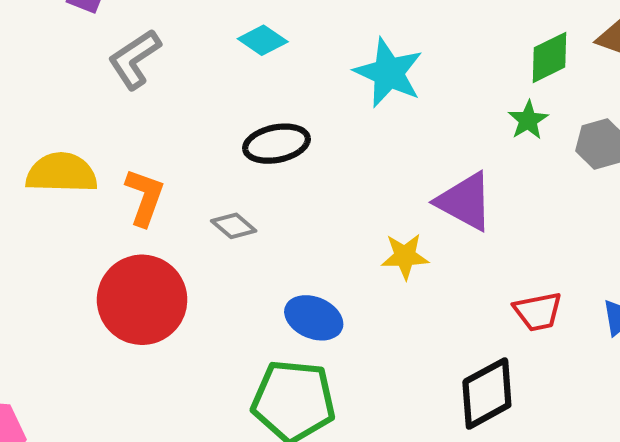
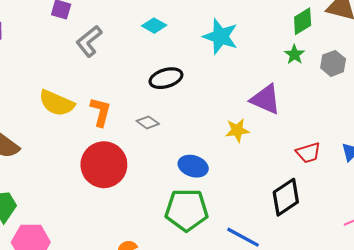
yellow semicircle: (62, 173) -> (57, 103), turned -153

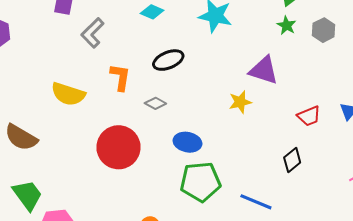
orange L-shape: (101, 112) -> (120, 77), moved
blue ellipse: (193, 166) -> (187, 142), moved
black diamond: (286, 197) -> (292, 160), size x0.7

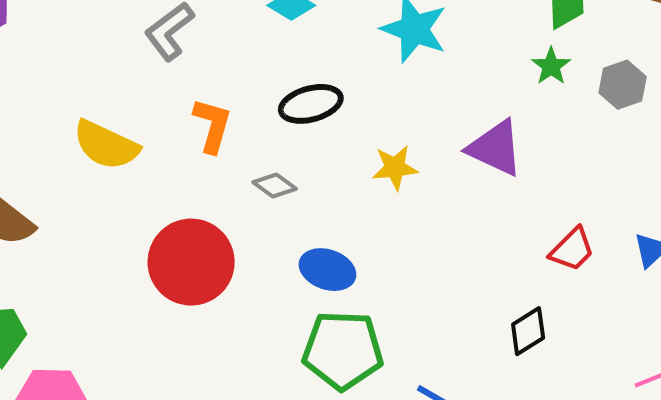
yellow star: (240, 102) -> (395, 168), moved
red trapezoid: (309, 116) -> (572, 249), turned -30

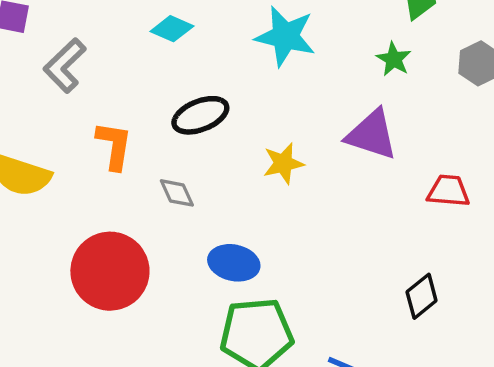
green star: (551, 66) -> (394, 59), moved
gray diamond: (275, 186) -> (177, 193), turned 36
red trapezoid: (572, 249) -> (448, 191), moved, turned -123

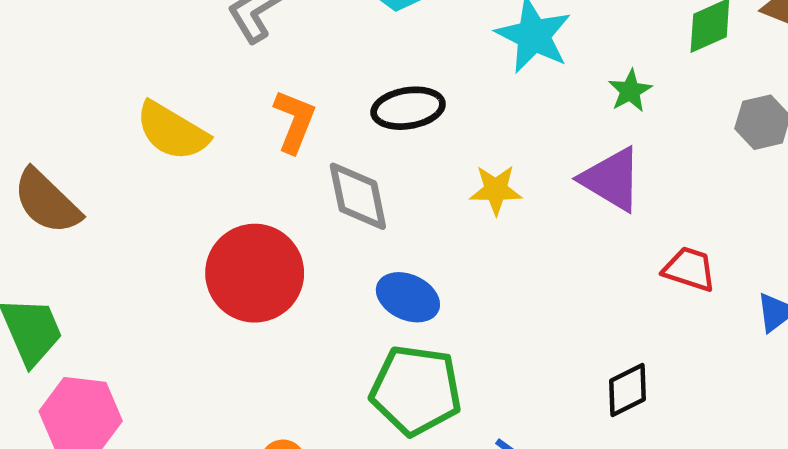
green star: (394, 59) -> (630, 91), moved
gray diamond: (177, 193) -> (358, 196), size x1.6

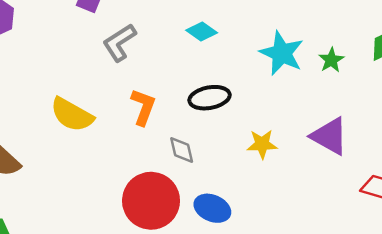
green star: (630, 91) -> (331, 60), moved
gray diamond: (358, 196) -> (182, 150), size x0.7
red circle: (255, 273) -> (151, 201), moved

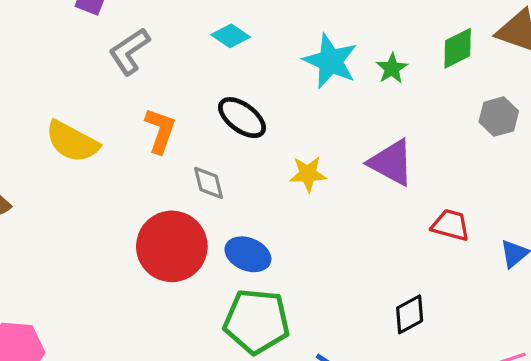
black ellipse: (210, 98) -> (242, 118), turned 48

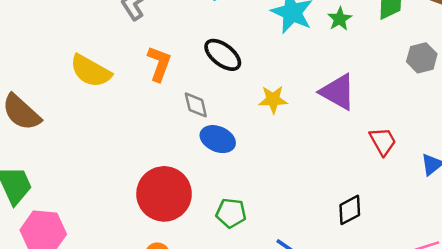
red trapezoid: (451, 225) -> (383, 141), turned 44
red circle: (172, 246) -> (164, 194), moved
blue ellipse: (248, 254) -> (218, 139), moved
green pentagon: (257, 321) -> (231, 213), size x0.6

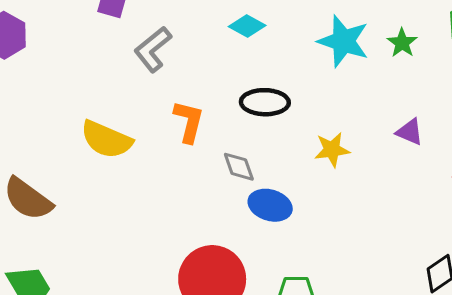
black ellipse: (223, 55) -> (265, 102), turned -30
purple triangle: (338, 92) -> (410, 132), size x0.6

